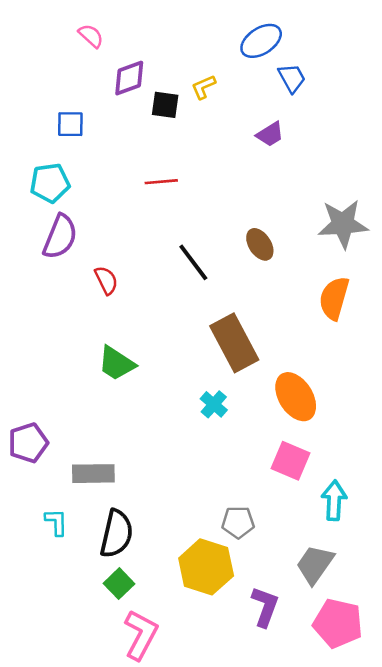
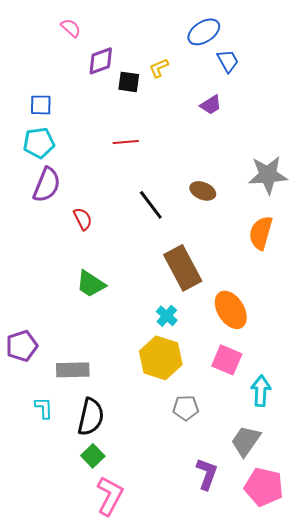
blue square: (70, 124) -> (41, 105), moved
brown ellipse: (260, 244) -> (203, 191), turned -35
yellow hexagon: (206, 567) -> (161, 358), moved

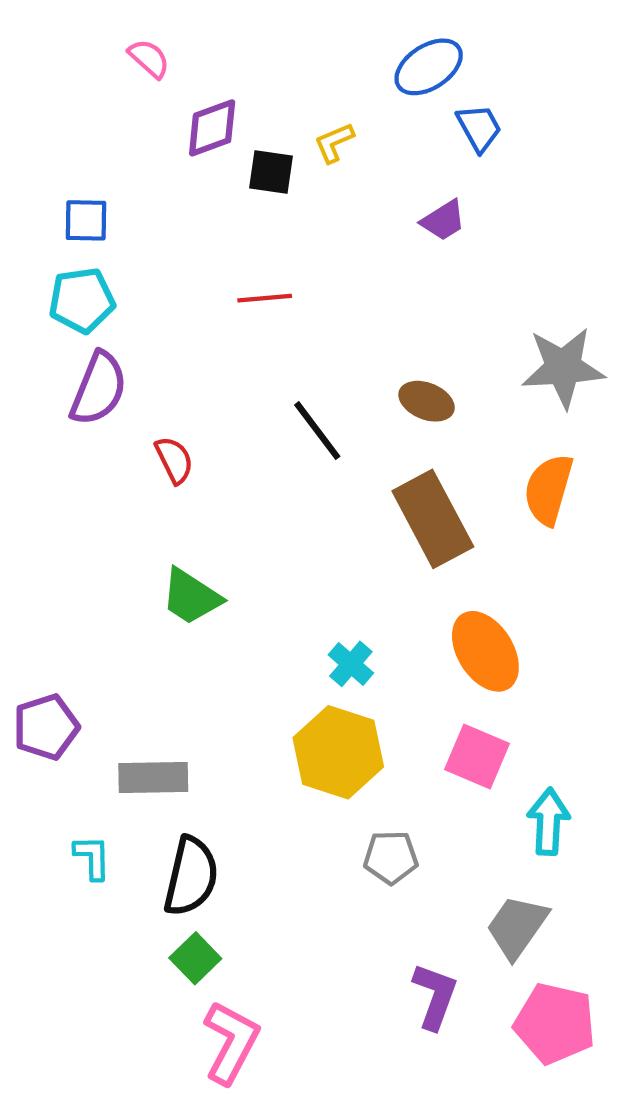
brown rectangle: (183, 268) -> (433, 519), moved

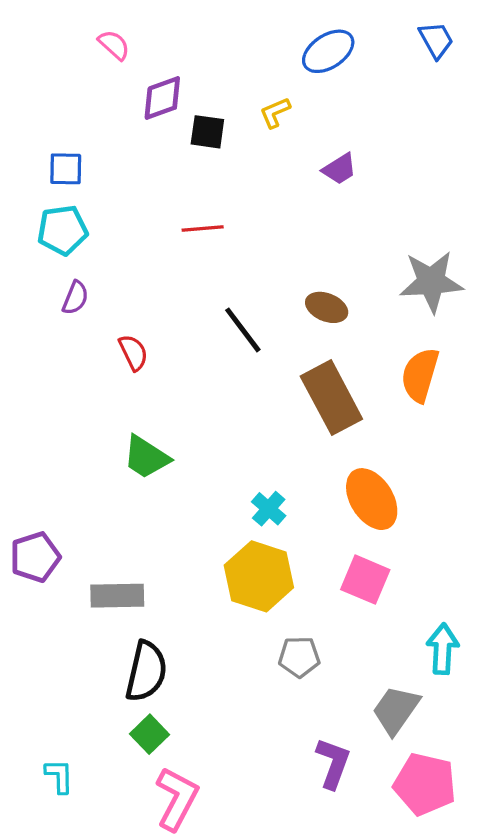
blue trapezoid: (479, 128) -> (436, 40), moved
yellow L-shape: (334, 143) -> (275, 113), moved
purple semicircle: (99, 389) -> (75, 298), size x0.6
cyan arrow: (548, 822) -> (443, 649), moved
cyan L-shape: (92, 857) -> (59, 776), moved

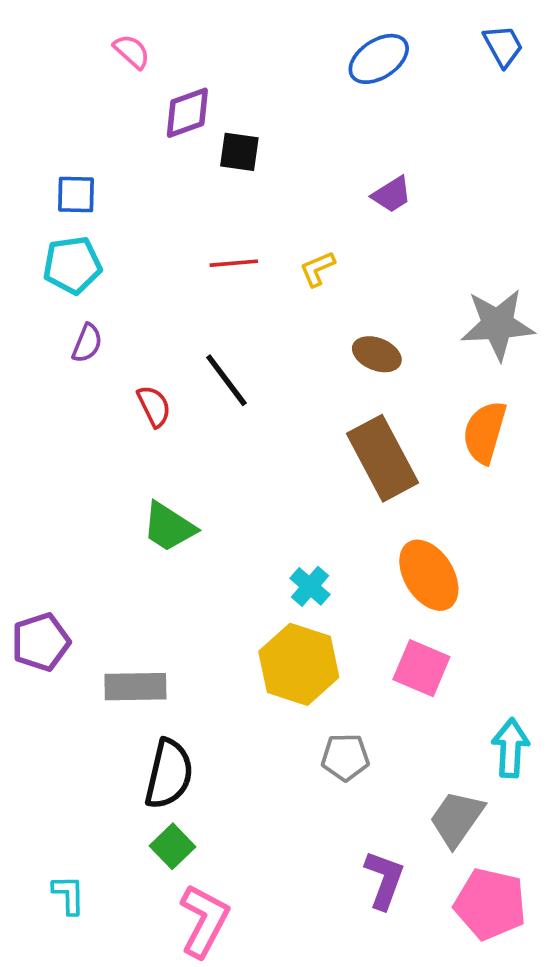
yellow L-shape: (275, 113) -> (317, 269), moved
black line: (243, 330) -> (226, 380), moved

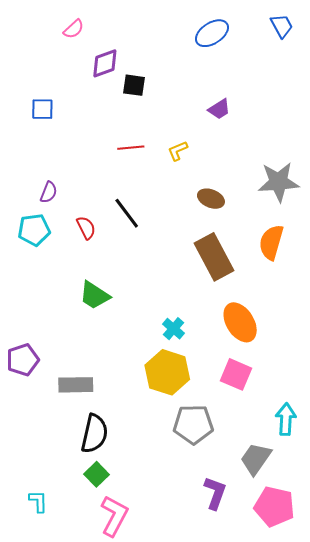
pink semicircle: (132, 52) -> (74, 29), turned 95
cyan pentagon: (72, 265) -> (34, 230), moved
gray pentagon: (345, 757) -> (193, 424), size x1.5

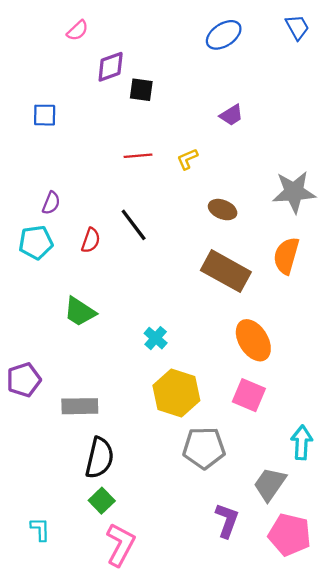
red semicircle: (86, 228) -> (91, 240), turned 45
brown rectangle: (214, 257) -> (226, 271), turned -33
green trapezoid: (94, 295) -> (80, 312), moved
cyan cross: (173, 329) -> (156, 338), moved

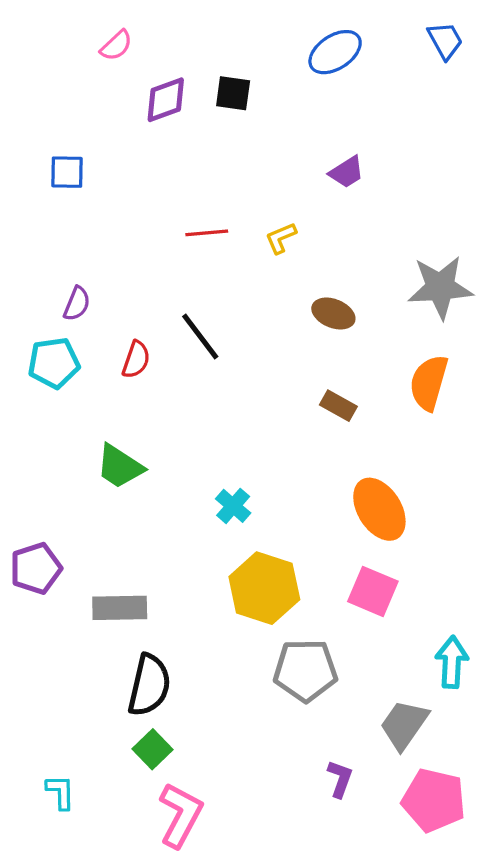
black square: (141, 90) -> (233, 93), moved
brown rectangle: (226, 271) -> (338, 406), size x0.5
purple L-shape: (227, 520) -> (340, 779), size x0.7

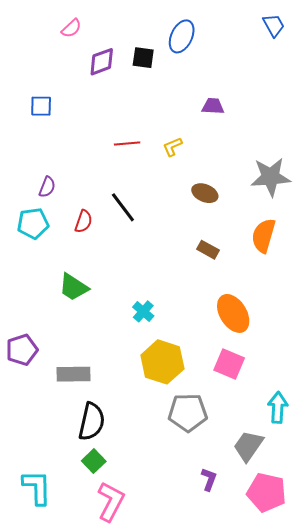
blue ellipse: (335, 52) -> (182, 36), moved, turned -32
purple trapezoid: (347, 172) -> (213, 106), turned -145
cyan L-shape: (60, 792) -> (37, 487), size x1.6

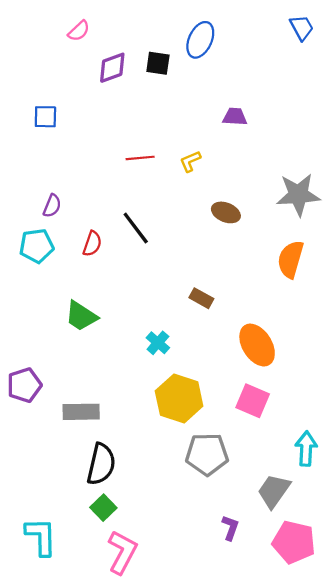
brown rectangle: (208, 250) -> (201, 298), moved

